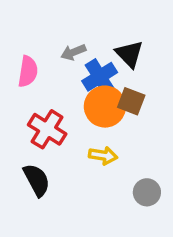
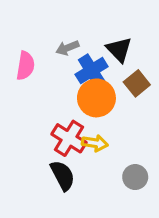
brown square: (131, 101) -> (137, 83), moved, turned 30
red cross: (47, 129) -> (69, 138), moved
black semicircle: (37, 180) -> (63, 175), moved

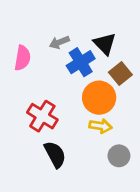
orange circle: (96, 98) -> (99, 98), moved
red cross: (69, 138) -> (42, 116), moved
yellow arrow: (95, 143) -> (101, 126), moved

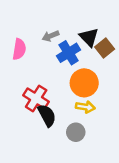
brown square: (120, 74) -> (105, 48), moved
black semicircle: (55, 154) -> (47, 115), moved
gray circle: (119, 156) -> (76, 132), moved

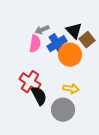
pink semicircle: (19, 49) -> (35, 44), moved
orange circle: (84, 83) -> (70, 55), moved
gray circle: (76, 132) -> (63, 110), size x1.5

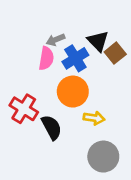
orange circle: (70, 55) -> (73, 92), moved
red cross: (30, 82) -> (24, 109), moved
gray circle: (63, 110) -> (103, 157), moved

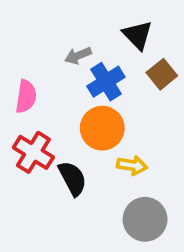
black triangle: (98, 41) -> (138, 35), moved
pink semicircle: (46, 58) -> (26, 97), moved

